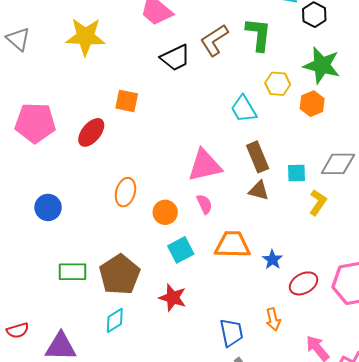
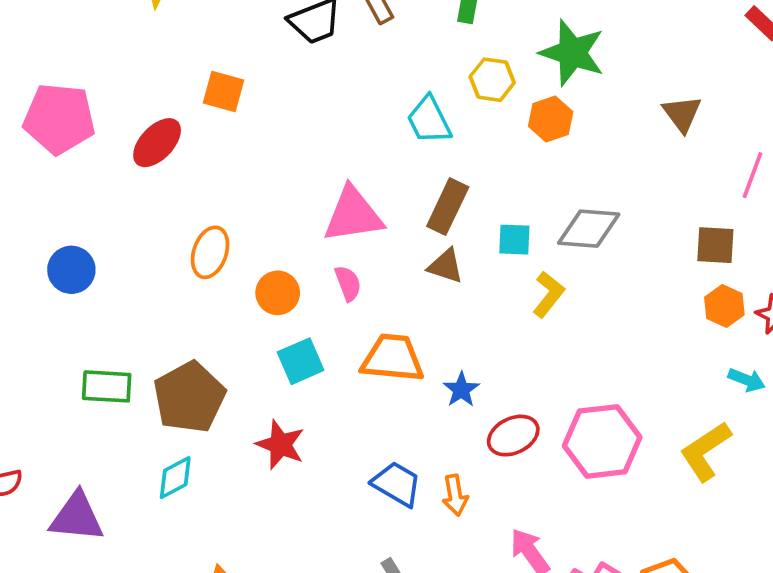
brown rectangle: (258, 157) -> (448, 207), turned 44
blue trapezoid: (231, 333) -> (397, 484), moved, turned -52

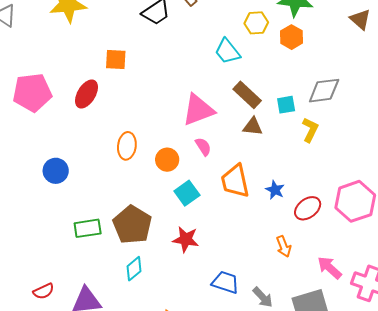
brown rectangle: (448, 207) -> (247, 95), turned -60
orange trapezoid: (392, 358) -> (235, 181), turned -96
blue trapezoid: (397, 484) -> (225, 282), moved

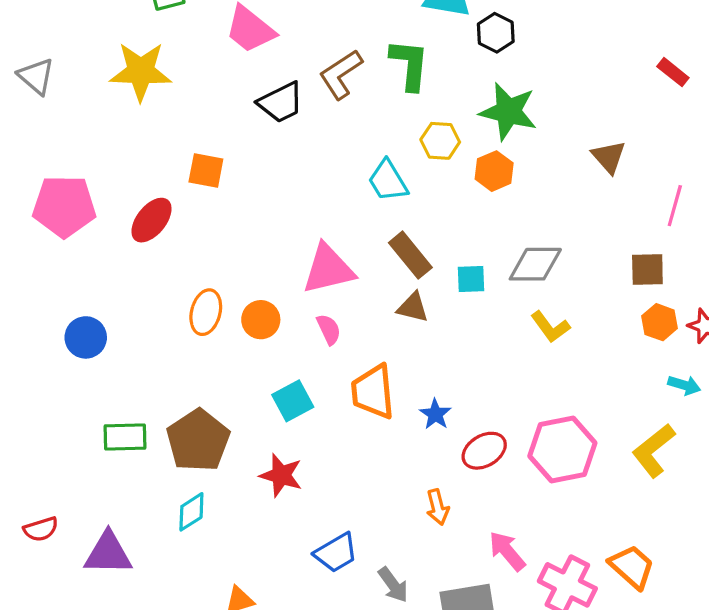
yellow L-shape: (310, 130) -> (550, 327), moved, turned 110
orange circle: (167, 160) -> (261, 320), moved
blue trapezoid: (225, 282) -> (336, 553), turned 124

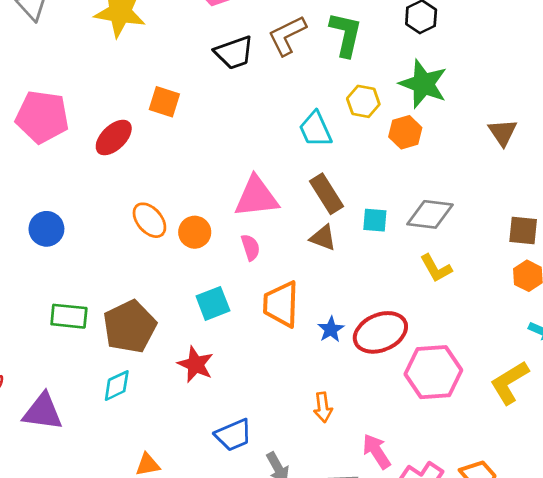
orange ellipse: (206, 312) -> (149, 220), turned -63
red ellipse: (484, 451) -> (380, 332), moved, size x1.4

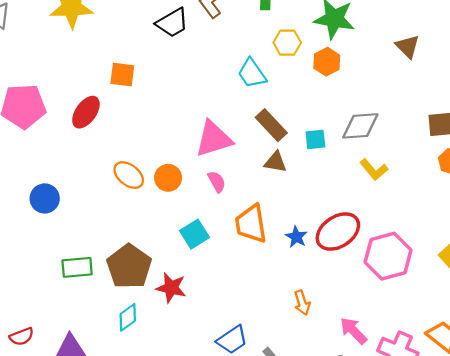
red star: (195, 364) -> (171, 288), moved

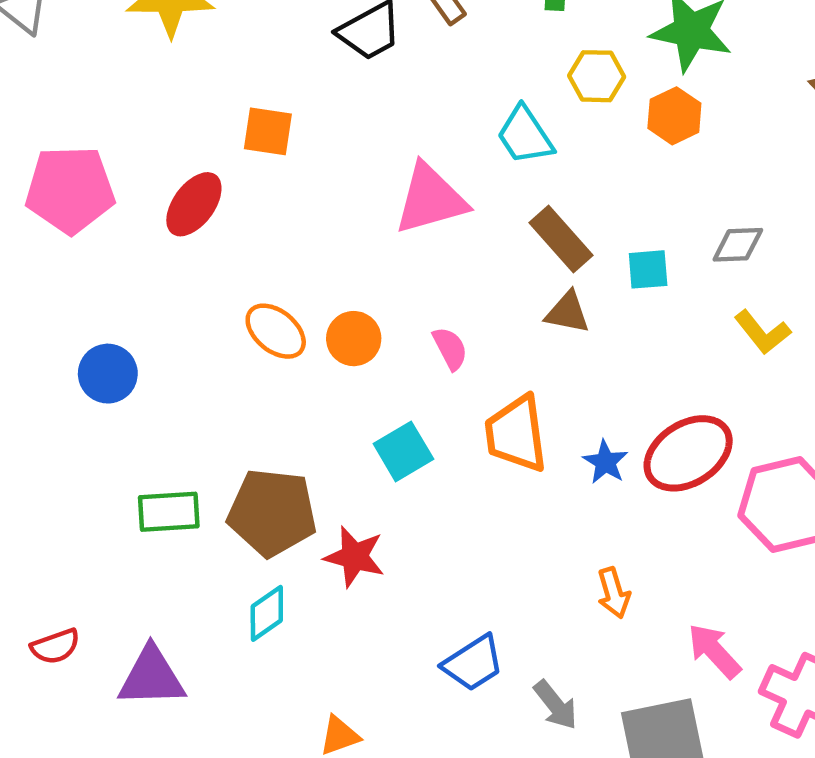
gray diamond: (360, 126) -> (738, 245), size x0.7
pink triangle: (214, 139) -> (430, 199), moved
brown pentagon: (129, 266) -> (272, 512), turned -30

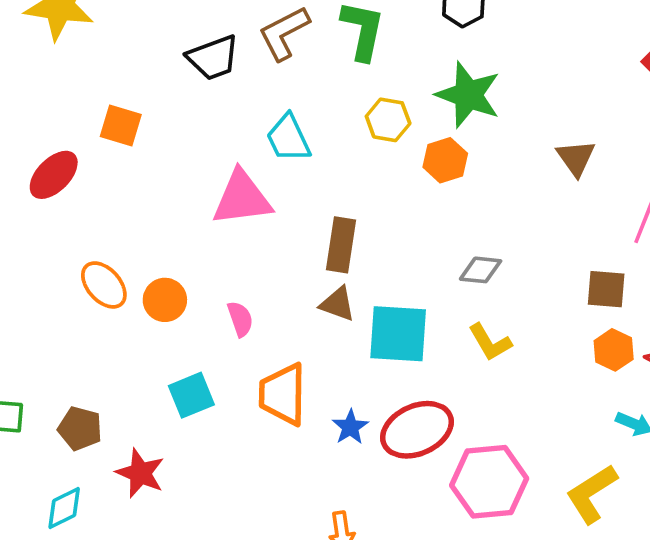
cyan trapezoid: (525, 135) -> (288, 138), moved
brown rectangle: (561, 239) -> (341, 245), turned 42
cyan square: (648, 269) -> (398, 334), moved, size x1.8
brown pentagon: (272, 512) -> (80, 428), size x0.6

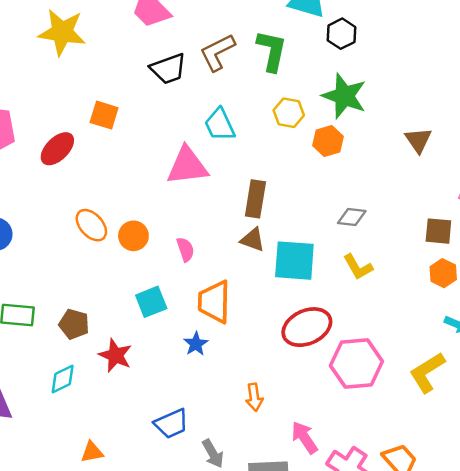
blue star: (350, 427) -> (196, 344), moved

